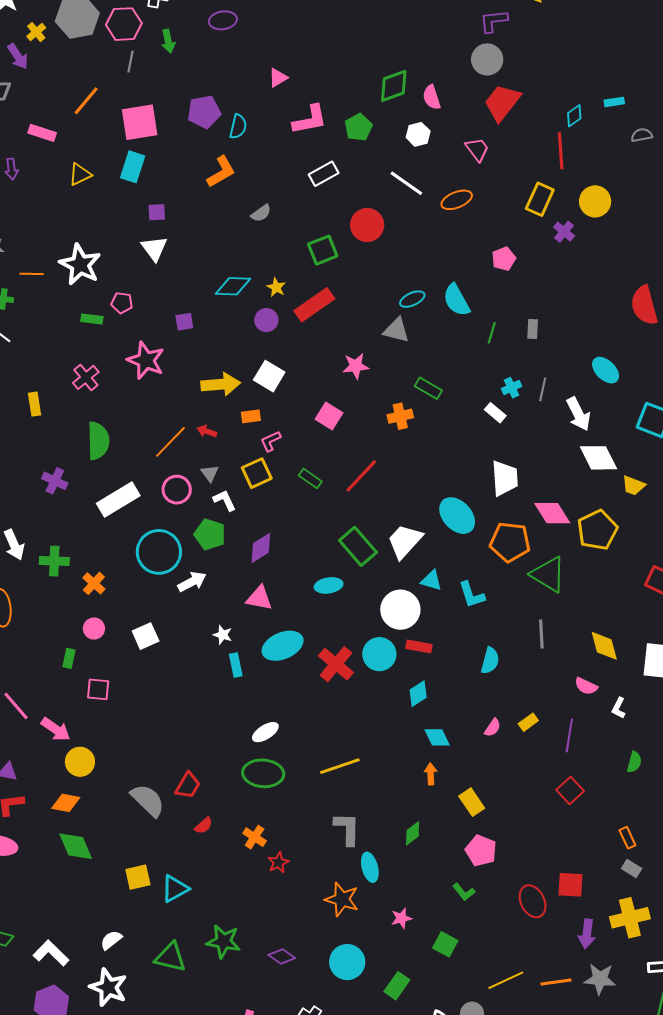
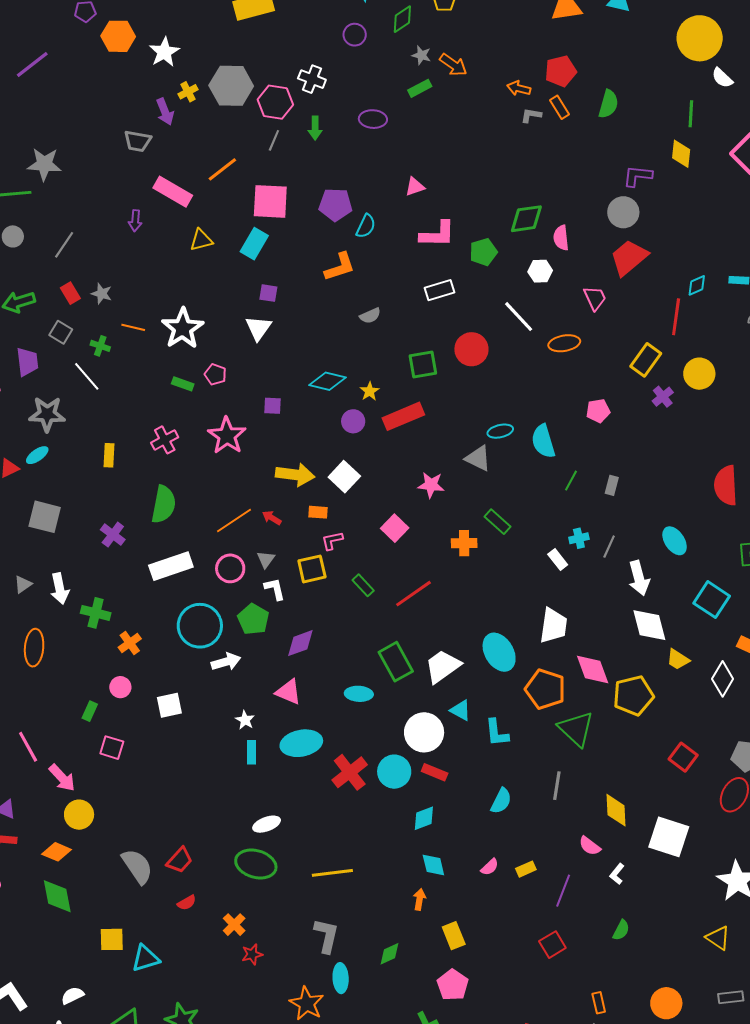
pink rectangle: (42, 133) -> (173, 192), size x1.4

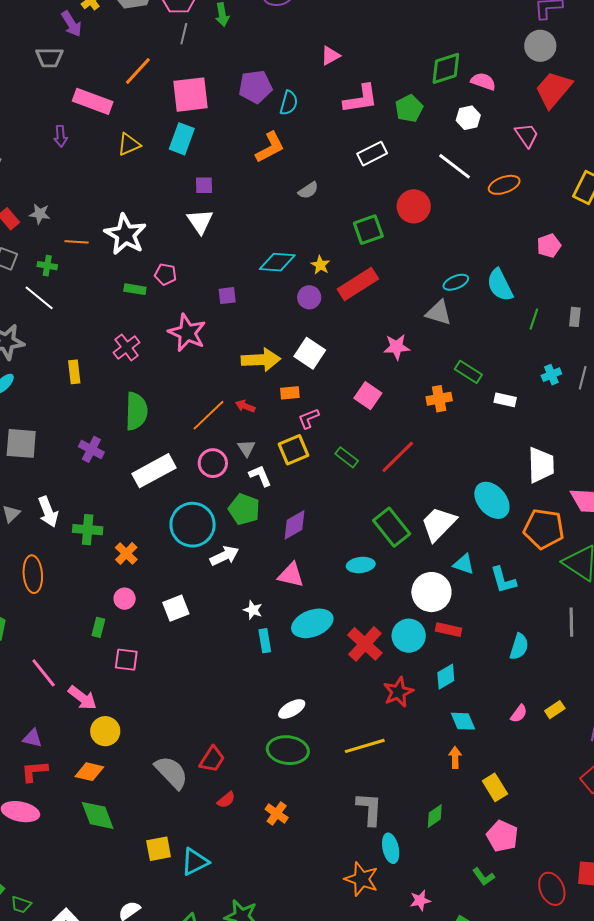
pink semicircle: (561, 238) -> (483, 81), turned 125
white rectangle: (558, 559) -> (505, 400), moved, turned -30
red star: (252, 954) -> (398, 692), moved, size x1.4

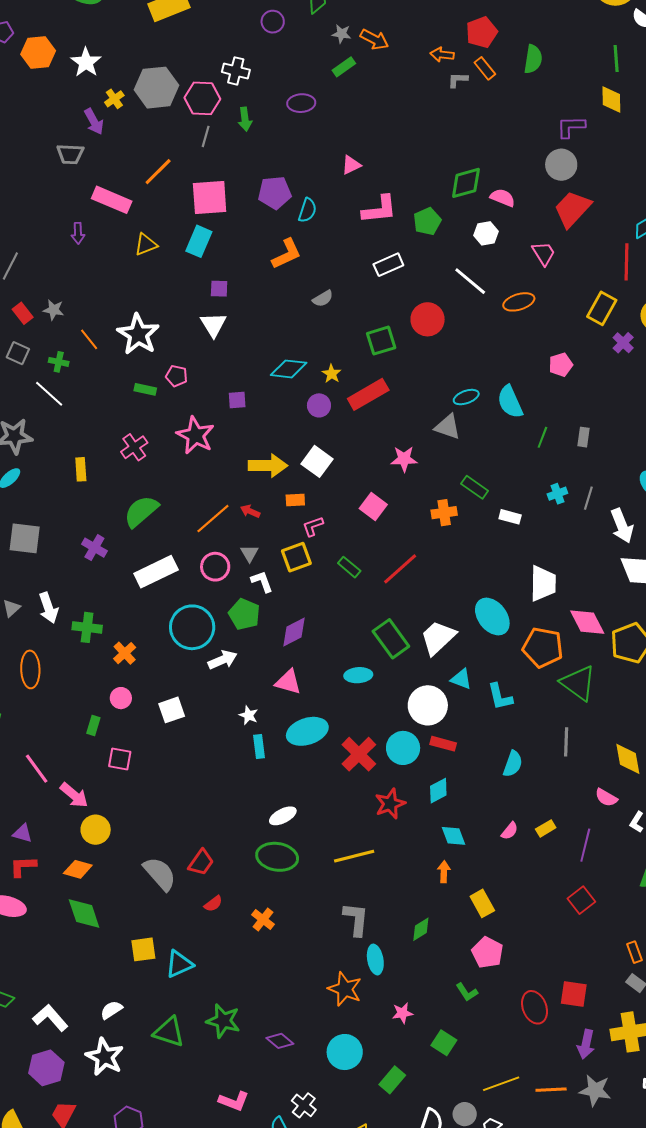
orange line: (77, 242) -> (89, 339), turned 45
green semicircle: (136, 411) -> (141, 511), turned -135

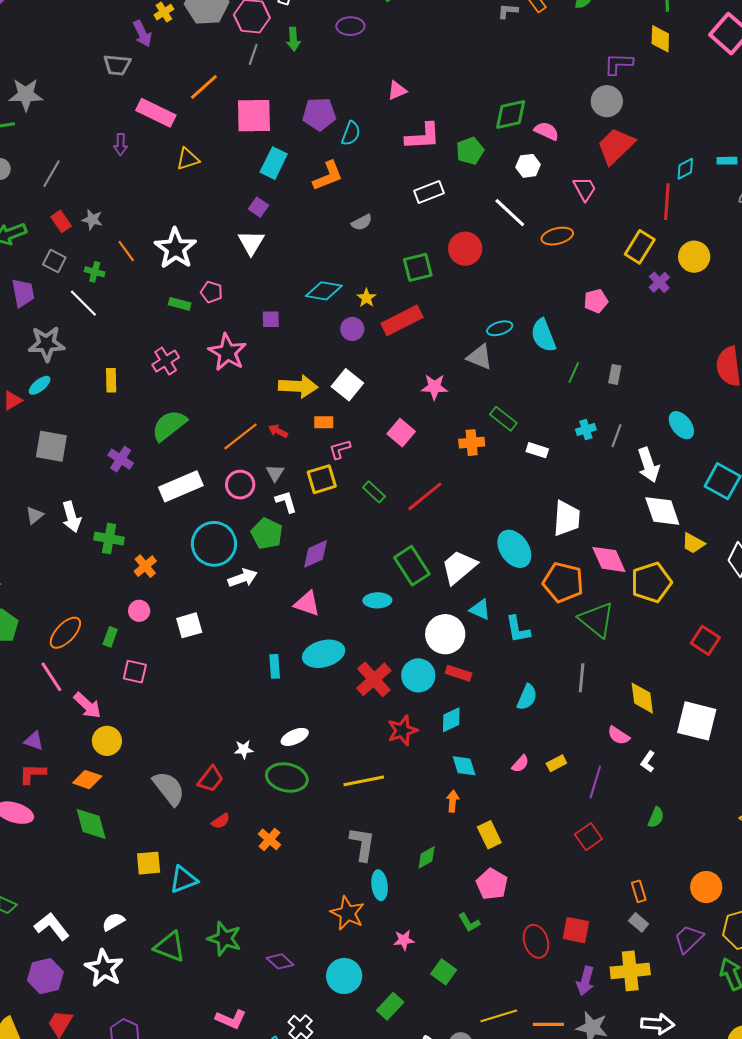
cyan rectangle: (199, 241) -> (274, 163), moved
purple square: (219, 289) -> (259, 207), turned 30
orange ellipse: (30, 669) -> (65, 633), moved, turned 42
white star: (249, 715) -> (244, 749), moved, turned -30

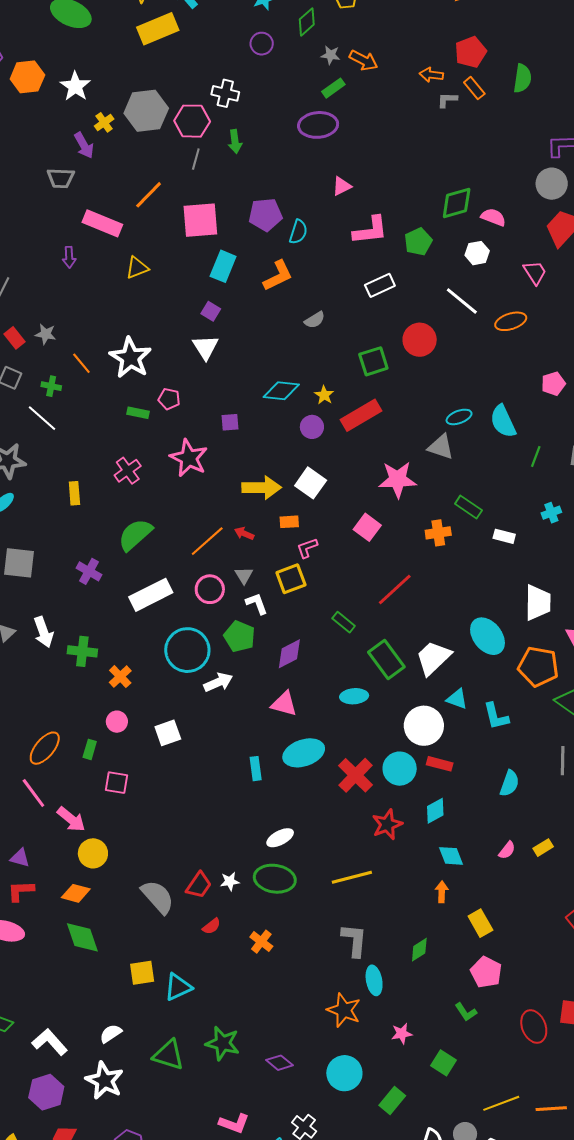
purple ellipse: (350, 26) -> (318, 125), moved, size x1.4
pink star: (434, 387) -> (398, 480), size x1.4
green rectangle: (374, 492) -> (344, 622), moved
white star: (244, 749) -> (230, 881), moved

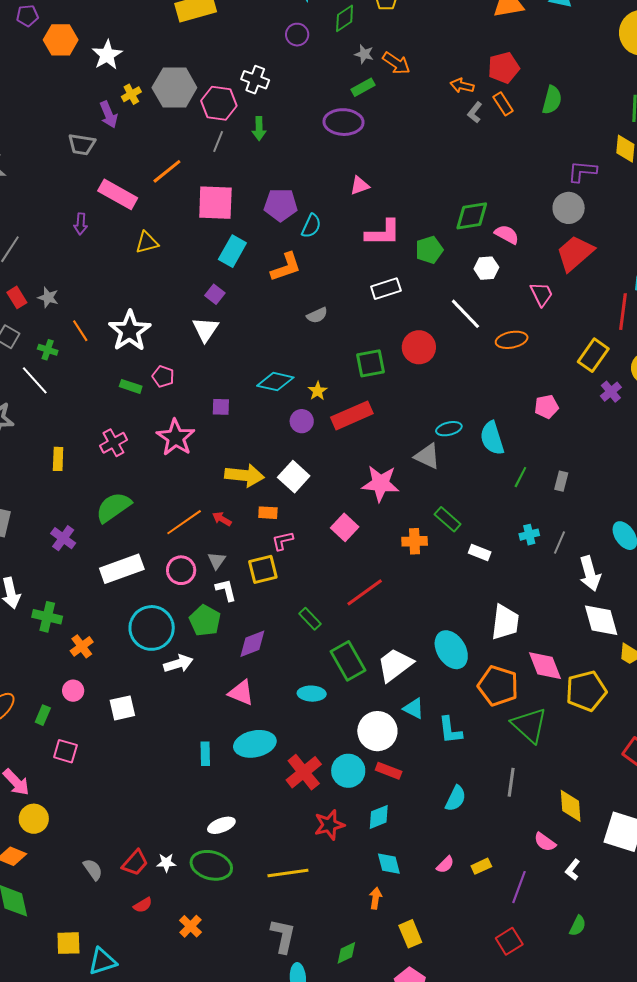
gray L-shape: (447, 100) -> (475, 112), turned -60
gray semicircle: (158, 897) -> (93, 870), size x0.6

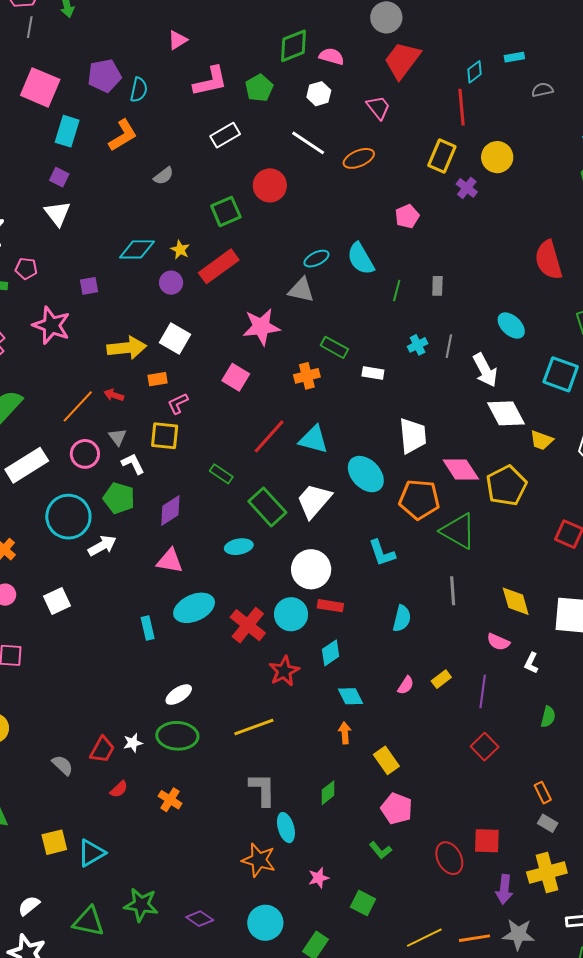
pink square: (215, 203) -> (40, 87), turned 33
yellow square: (263, 569) -> (165, 436), turned 32
cyan triangle: (414, 708) -> (314, 440), moved, size x1.4

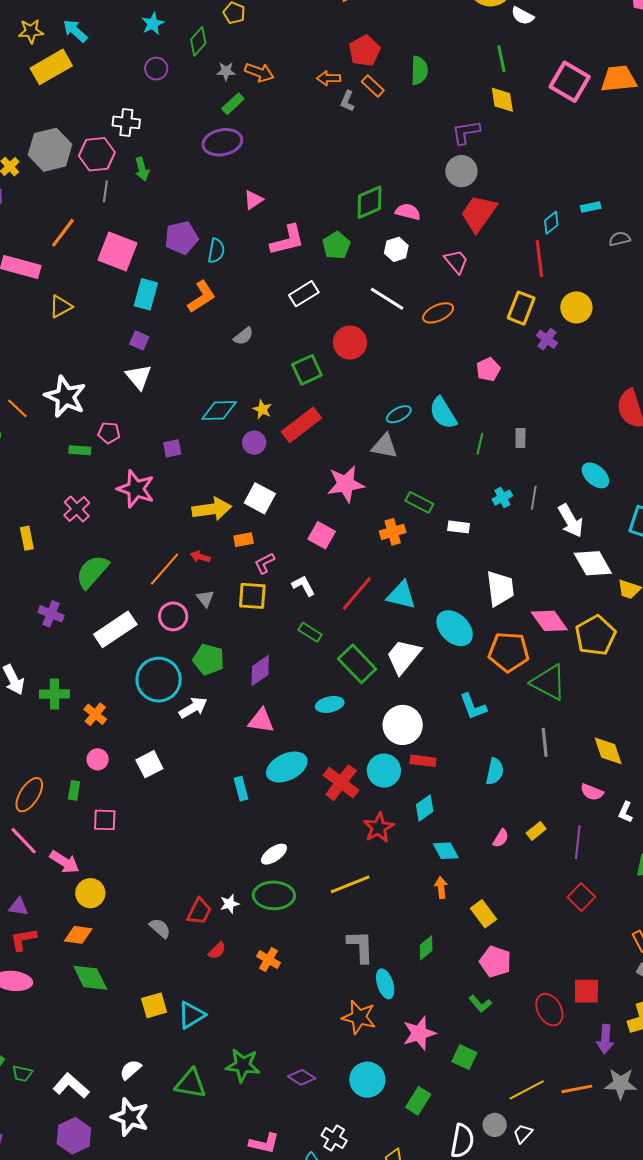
white L-shape: (133, 464) -> (303, 586), moved
pink star: (319, 878) -> (419, 1033), size x1.6

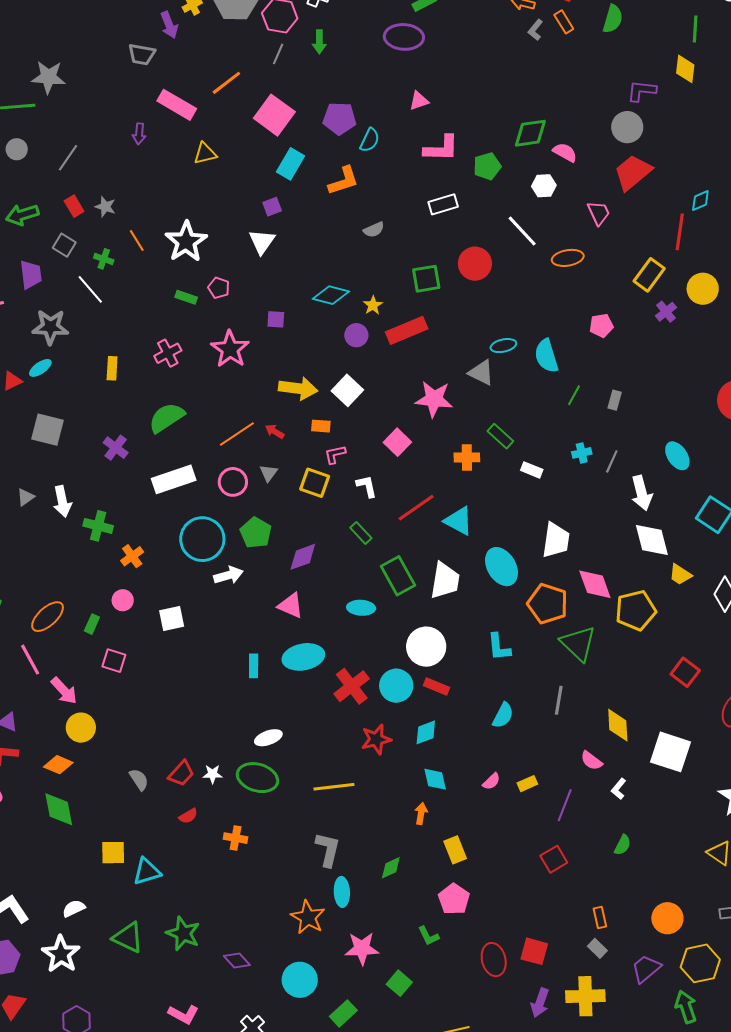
purple square: (139, 340) -> (272, 207), turned 30
white trapezoid: (404, 656) -> (445, 581), turned 135
orange cross: (268, 960) -> (236, 838), turned -35

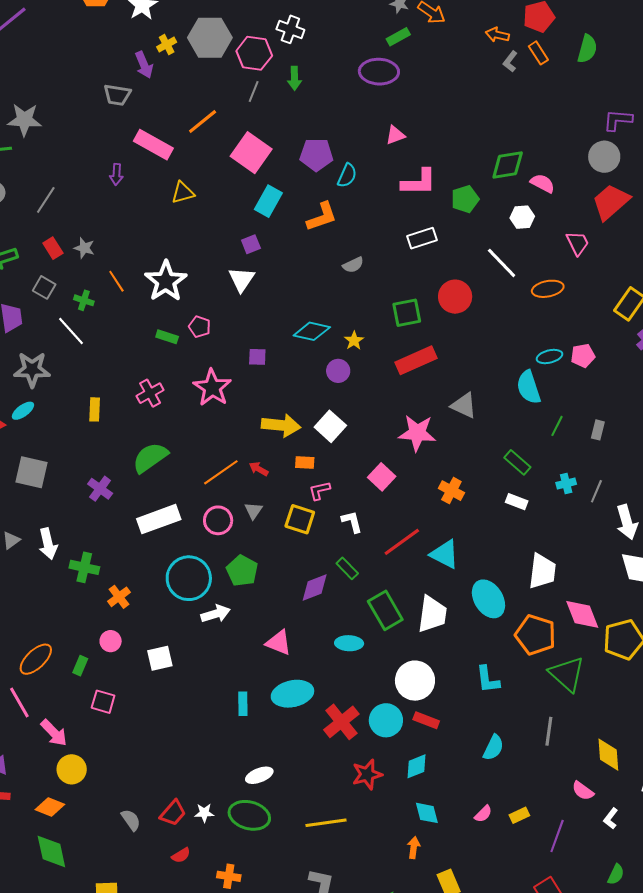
red rectangle: (407, 330) -> (416, 360), moved
cyan ellipse: (503, 346) -> (549, 357), moved
green rectangle: (500, 436) -> (517, 462), moved
orange cross: (467, 457) -> (451, 491), turned 30
purple diamond: (303, 557) -> (315, 588), moved

